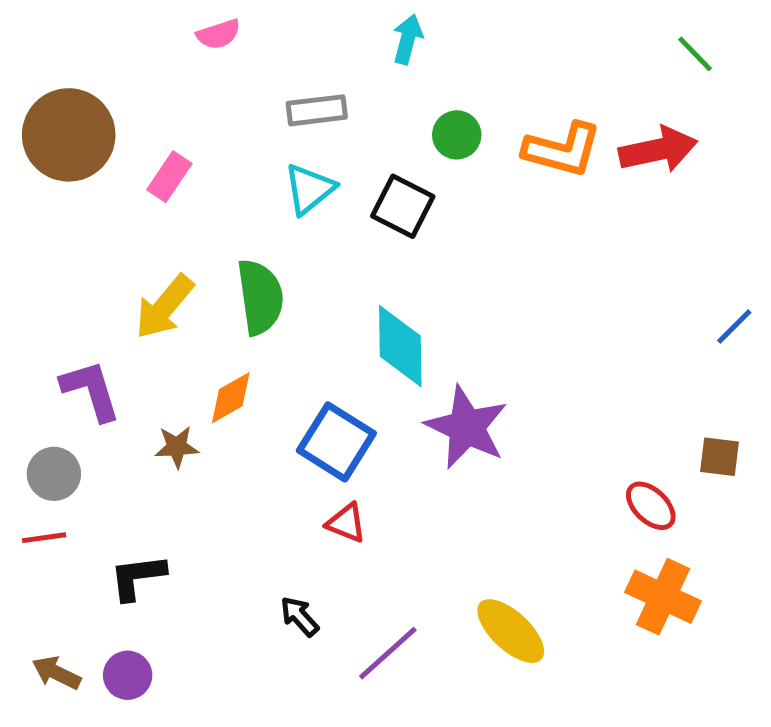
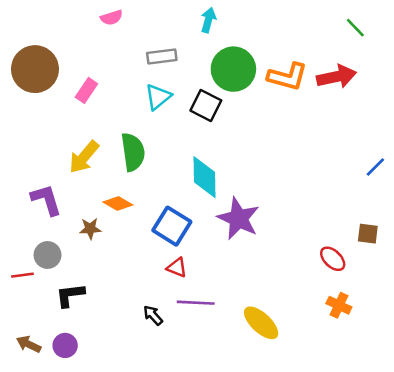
green circle: (457, 135) -> (233, 69), size x1.8
orange diamond: (231, 398) -> (118, 203), turned 60
gray circle: (54, 474) -> (48, 255), moved
orange cross: (663, 597) -> (339, 305), size x0.7
purple line: (388, 653) -> (196, 303), moved, turned 45

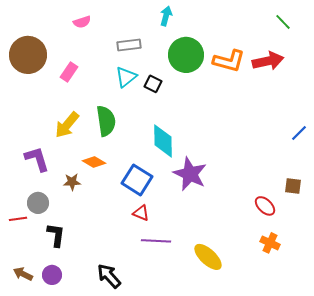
pink semicircle: (112, 18) -> (82, 22), moved
black square: (206, 106) -> (153, 84), moved, size x0.7
black L-shape: (70, 295) -> (56, 235), turned 105
black arrow: (153, 315) -> (109, 276), moved, size x1.5

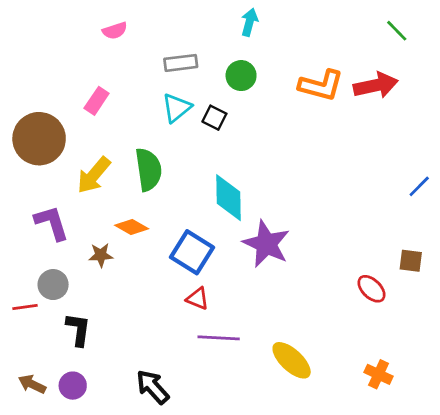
cyan arrow: (166, 16) -> (249, 22), moved
brown circle: (28, 55) -> (39, 139), moved
green circle: (186, 55) -> (241, 76), moved, size x0.6
orange cross: (270, 243) -> (379, 374), moved

